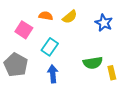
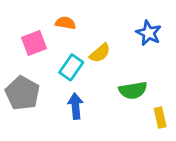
yellow semicircle: (70, 17) -> (100, 53), moved
pink square: (24, 30) -> (34, 43), turned 36
yellow rectangle: (112, 73) -> (160, 118), moved

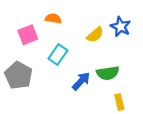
yellow semicircle: (100, 53) -> (95, 35), moved
blue arrow: (76, 106) -> (81, 81), moved, turned 48
yellow rectangle: (160, 118) -> (119, 102), moved

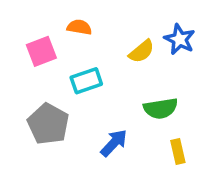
cyan rectangle: (58, 54) -> (86, 81), turned 36
gray pentagon: (18, 75) -> (48, 124), moved
blue arrow: (81, 81) -> (114, 143), moved

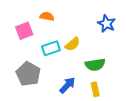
yellow semicircle: (142, 51) -> (73, 44), moved
yellow rectangle: (178, 152) -> (95, 89), moved

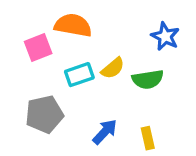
orange semicircle: (47, 16) -> (73, 25), size x1.6
green semicircle: (95, 65) -> (148, 79), moved
gray pentagon: (28, 74) -> (44, 114), turned 30

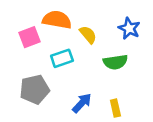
yellow semicircle: (113, 68) -> (88, 35), moved, turned -90

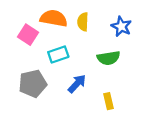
yellow semicircle: (88, 35) -> (83, 22), moved, turned -138
pink square: (30, 37) -> (28, 35), turned -36
blue arrow: (82, 103) -> (77, 84), moved

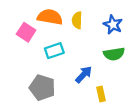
green semicircle: (109, 58) -> (114, 54), moved
gray pentagon: (33, 84) -> (42, 88), moved, turned 30
blue arrow: (77, 84) -> (84, 75), moved

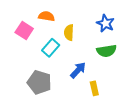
orange semicircle: (50, 17) -> (47, 16), size x0.7
yellow semicircle: (77, 20) -> (69, 33), moved
cyan rectangle: (54, 51) -> (51, 48), turned -30

